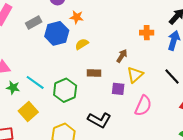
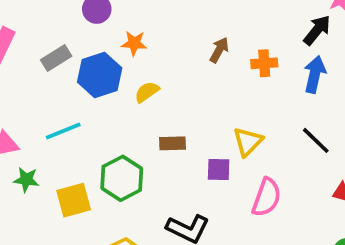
brown arrow: (122, 56) -> (219, 50), moved
cyan line: (35, 82) -> (63, 131), moved, turned -54
yellow square: (28, 111) -> (74, 200), moved, turned 30

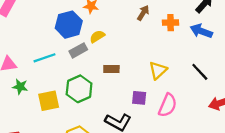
gray rectangle: (56, 58) -> (78, 50), moved
blue arrow: (315, 74) -> (201, 31), turned -85
purple square: (219, 169) -> (139, 98), moved

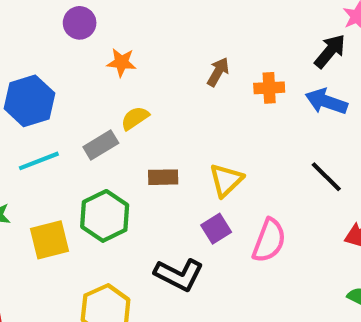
blue hexagon: (69, 25) -> (29, 101), moved
yellow triangle: (158, 70) -> (226, 180), moved
purple square: (139, 98) -> (216, 229), turned -35

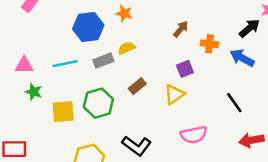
blue hexagon: (29, 101) -> (88, 27), moved
brown rectangle: (163, 177) -> (137, 86), turned -48
purple square: (216, 229) -> (185, 69), moved
pink semicircle: (269, 240) -> (194, 135), turned 48

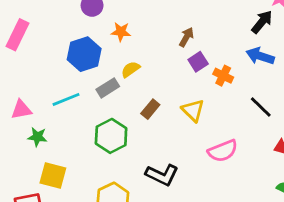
orange cross: (209, 44) -> (223, 76), moved, turned 30
purple square: (185, 69) -> (198, 62), moved
yellow triangle: (174, 94) -> (193, 110), turned -30
yellow square: (63, 112) -> (53, 175), moved, turned 30

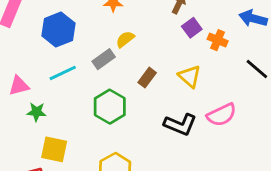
blue hexagon: (84, 54) -> (58, 29), moved
black L-shape: (162, 175) -> (180, 124), moved

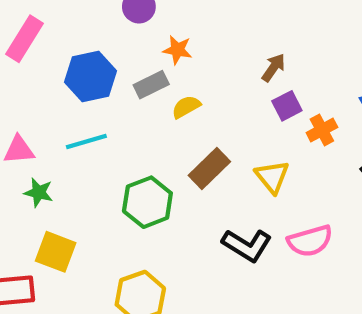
orange cross: (218, 40) -> (322, 130), turned 30
gray rectangle: (104, 59) -> (151, 85), moved
brown rectangle: (147, 78) -> (209, 168), size x1.4

